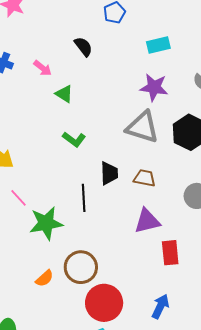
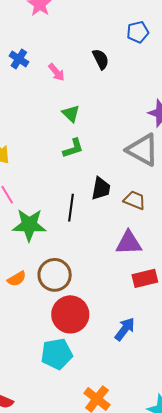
green triangle: (64, 94) -> (71, 114), moved
green L-shape: (74, 139) -> (73, 148), turned -65
red rectangle: (170, 253) -> (145, 278), turned 70

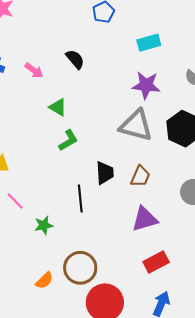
black semicircle: (101, 59) -> (75, 59), moved
brown trapezoid: (135, 200) -> (140, 176), turned 105
green star: (29, 225) -> (44, 225), size x0.6
red rectangle: (145, 278) -> (156, 262), moved

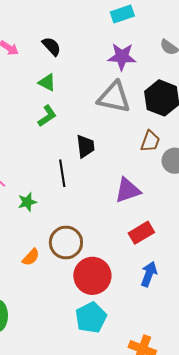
black semicircle: (75, 59) -> (51, 46), moved
green triangle: (58, 107) -> (47, 83), moved
brown trapezoid: (140, 176) -> (150, 141), moved

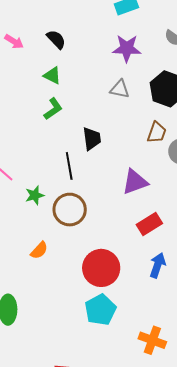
gray triangle: (114, 97) -> (120, 89), size x0.6
brown circle: (66, 243) -> (70, 210), moved

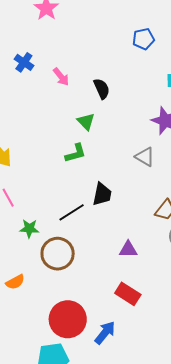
black line: (69, 166) -> (72, 212), turned 48
purple triangle: (135, 182) -> (128, 249), size x0.7
red rectangle: (149, 224) -> (128, 294), turned 45
blue arrow: (158, 265) -> (105, 333), moved

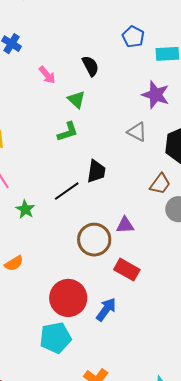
blue pentagon: (144, 39) -> (133, 37), moved, turned -30
pink arrow: (61, 77) -> (47, 75), moved
green star: (29, 229) -> (25, 209), turned 30
brown circle: (58, 254) -> (94, 240), moved

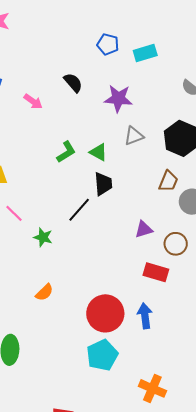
purple star: (156, 95) -> (118, 98), moved
green triangle: (76, 100) -> (98, 152), moved
gray triangle: (137, 132) -> (134, 136), turned -35
brown circle: (94, 240) -> (176, 244), moved, size x0.7
blue arrow: (106, 309) -> (145, 316), turned -30

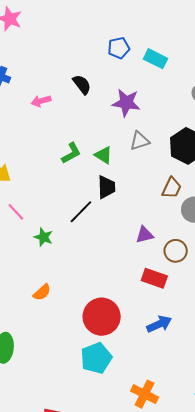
blue pentagon: (108, 44) -> (119, 48), turned -30
cyan rectangle: (145, 53) -> (155, 59), turned 40
pink arrow: (33, 101) -> (41, 101), turned 126
blue arrow: (145, 316) -> (159, 324), moved, turned 70

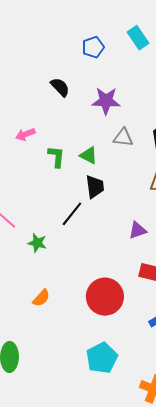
cyan rectangle: (155, 59) -> (138, 38), moved, turned 35
pink arrow: (41, 101) -> (25, 134), moved
gray triangle: (140, 141) -> (123, 137), turned 30
green L-shape: (71, 153) -> (56, 157), turned -50
red circle: (102, 317) -> (105, 297), moved

